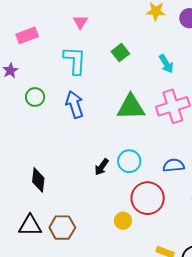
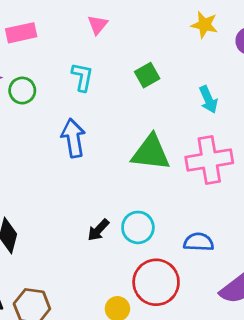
cyan L-shape: (75, 60) -> (82, 77), size x0.7
green circle: (35, 97) -> (22, 90), moved

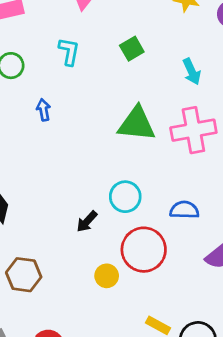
blue arrow: (73, 138) -> (44, 110), moved, size x0.6
black arrow: (98, 230) -> (87, 221), moved

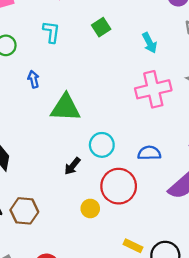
green triangle: (137, 124) -> (66, 108), moved

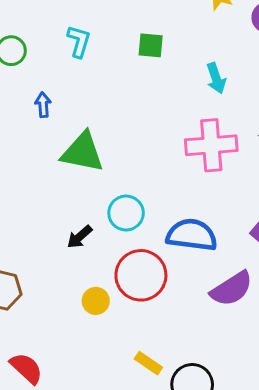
green square: (101, 27) -> (151, 45), turned 30
blue semicircle: (149, 153) -> (192, 235), size x1.5

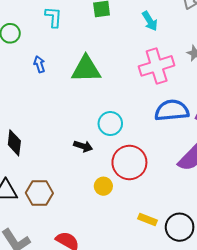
green triangle: (83, 152) -> (86, 69), moved
blue semicircle: (192, 235) -> (172, 110), moved
black arrow: (80, 237) -> (83, 146), turned -108

